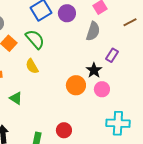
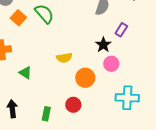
yellow semicircle: (32, 66) -> (64, 58), moved, turned -70
orange circle: (76, 85) -> (85, 78), moved

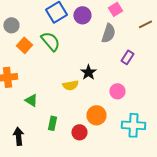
black star: (103, 45) -> (88, 72), moved
orange circle: (85, 78) -> (96, 115), moved
green rectangle: (46, 114) -> (52, 123), moved

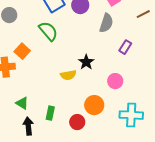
orange square: (24, 45) -> (22, 51), moved
green triangle: (31, 100) -> (22, 103), moved
black arrow: (18, 136) -> (28, 126), moved

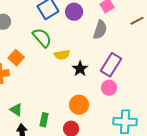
purple rectangle: (125, 47) -> (111, 65), moved, size x1.6
yellow semicircle: (68, 75) -> (62, 55), moved
orange circle: (94, 105) -> (79, 105), moved

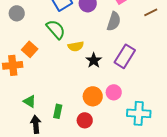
pink circle: (109, 88) -> (114, 92), moved

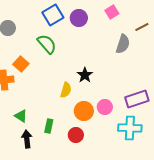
gray semicircle: (114, 21) -> (123, 44), moved
yellow semicircle: (76, 46) -> (66, 90), moved, turned -63
purple rectangle: (125, 56) -> (137, 99), moved, turned 40

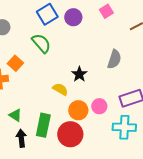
gray semicircle: (123, 44) -> (114, 59), moved
yellow semicircle: (66, 90) -> (60, 89), turned -77
green rectangle: (49, 126) -> (43, 125), size x1.6
red circle: (76, 135) -> (70, 134), size x1.6

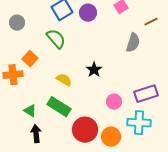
gray semicircle: (114, 59) -> (133, 43), moved
yellow semicircle: (60, 89) -> (64, 80), moved
orange circle: (78, 110) -> (111, 137), moved
green rectangle: (43, 125) -> (59, 107), moved, turned -70

